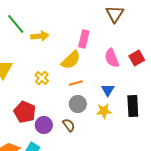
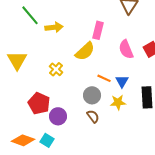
orange line: (76, 83) -> (104, 78), moved, turned 40
brown semicircle: (69, 125) -> (93, 116), moved

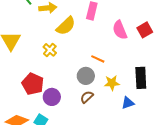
yellow semicircle: (85, 51) -> (66, 26), moved
blue triangle: (122, 81) -> (128, 103), moved, turned 40
brown semicircle: (93, 116) -> (87, 97), turned -96

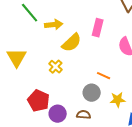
brown semicircle: (87, 97) -> (84, 115), moved, turned 48

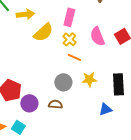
yellow cross: (56, 67) -> (69, 39), moved
orange line: (104, 76) -> (74, 57), moved
yellow star: (118, 100) -> (89, 79), moved

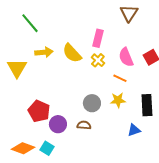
yellow arrow: (25, 14) -> (44, 52), moved
yellow semicircle: (43, 32) -> (72, 53), turned 90
orange line: (74, 57) -> (120, 78), moved

